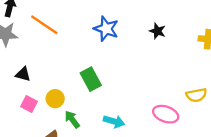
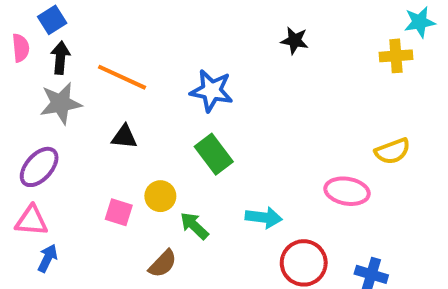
blue star: (106, 29) -> (211, 91), moved
black star: (157, 31) -> (295, 41), moved
black triangle: (23, 74) -> (124, 137), moved

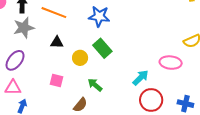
yellow circle: (160, 196) -> (80, 58), moved
cyan arrow: (264, 217) -> (141, 78), moved, turned -48

